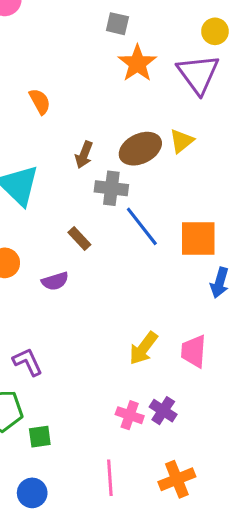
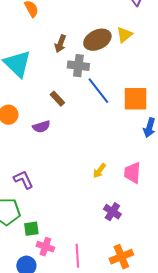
yellow arrow: (143, 348) -> (99, 171), size x0.7
pink cross: (130, 415) -> (45, 247), moved

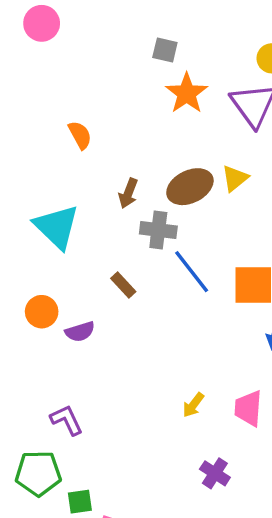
purple semicircle: (41, 127) -> (80, 332), moved

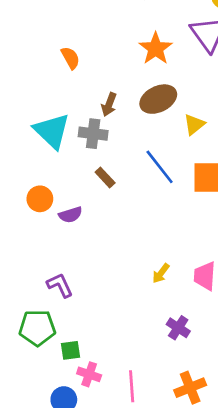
orange star: (187, 93) -> (156, 49), moved
yellow triangle: (235, 178) -> (194, 124), moved
gray cross: (158, 230) -> (93, 134), moved

